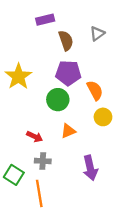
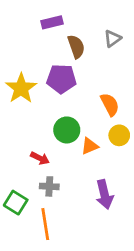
purple pentagon: (68, 73) -> (61, 79), moved
green circle: (58, 100) -> (67, 130), moved
orange triangle: (68, 131) -> (90, 146), moved

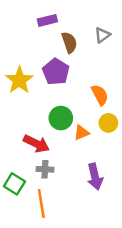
purple pentagon: (61, 79) -> (56, 72), turned 30
red arrow: (40, 158) -> (36, 144), size x1.5

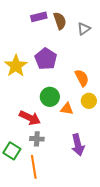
brown semicircle: (69, 42) -> (60, 21), moved
orange triangle: (82, 133) -> (67, 109), turned 32

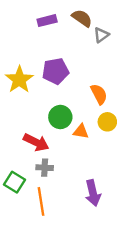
brown semicircle: (60, 21) -> (82, 18), moved, turned -36
purple pentagon: (46, 59) -> (55, 71), turned 30
purple arrow: (78, 145) -> (93, 193), moved

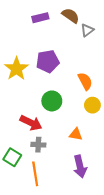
orange triangle: (81, 131) -> (76, 134), moved

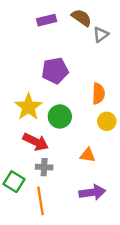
yellow star: (16, 69) -> (28, 107), moved
orange semicircle: (85, 81) -> (98, 94), turned 30
purple arrow: (80, 167) -> (92, 192), turned -85

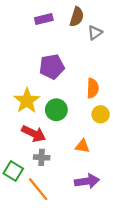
brown semicircle: (81, 18) -> (77, 17), turned 72
orange line: (41, 201) -> (38, 189), turned -30

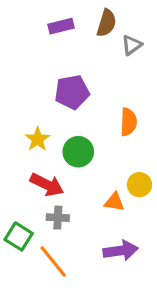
yellow star: (27, 101) -> (37, 139), size x0.7
yellow circle: (101, 114) -> (139, 185), moved

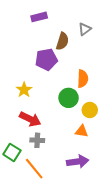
brown semicircle: (106, 23) -> (62, 41), moved
green circle: (78, 152) -> (69, 98), moved
yellow circle: (139, 185) -> (90, 110), moved
orange triangle: (114, 202) -> (82, 131), moved

